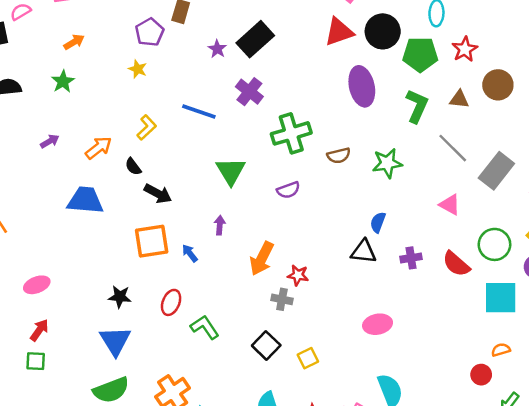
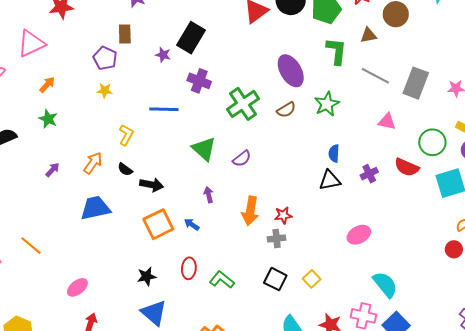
purple ellipse: (362, 86) -> (291, 71), moved
purple semicircle: (288, 190) -> (242, 159), moved

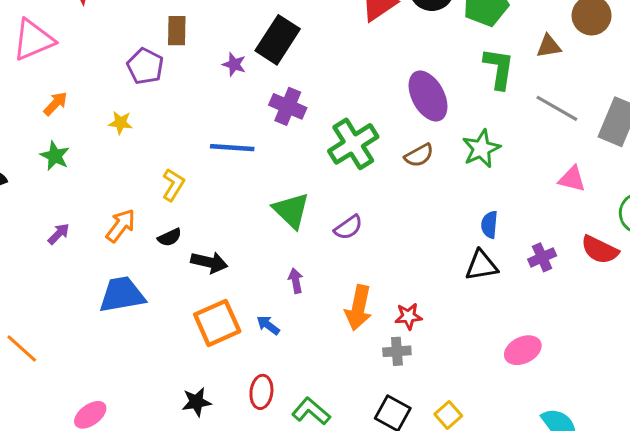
yellow star: (105, 90) -> (120, 123), moved
black semicircle: (125, 169) -> (170, 237), turned -63

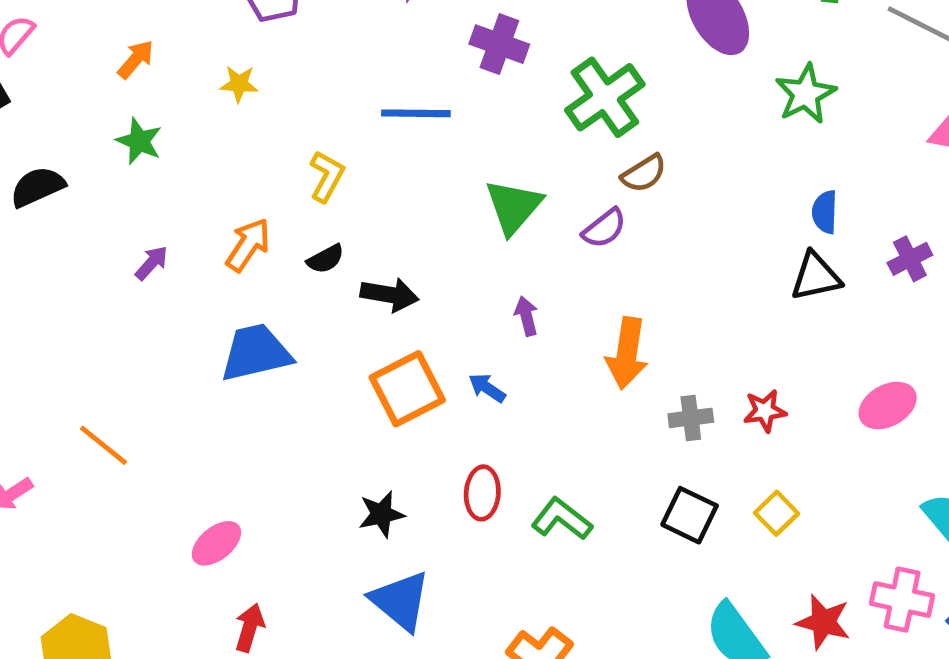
brown semicircle: (419, 155) -> (644, 173), moved
green triangle: (291, 210) -> (513, 207), turned 30
red star: (409, 316) -> (765, 411), moved

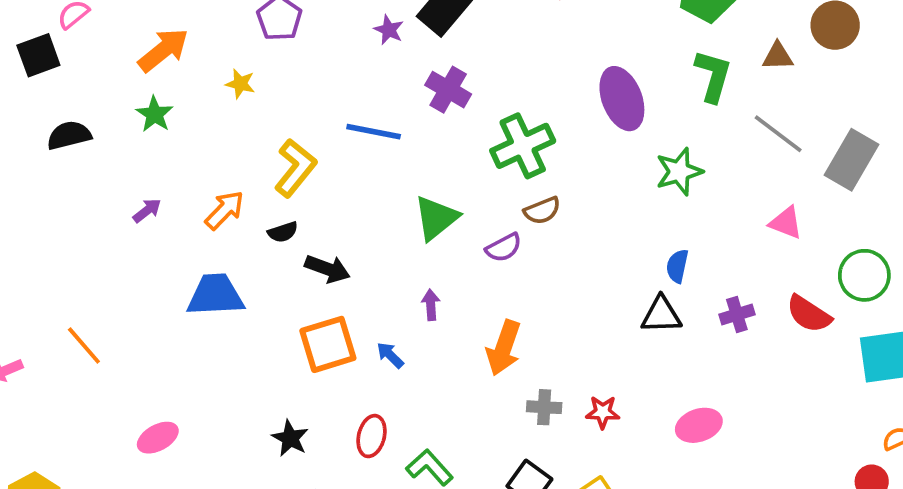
orange arrow: (136, 59) -> (163, 50), size x1.6
yellow L-shape: (327, 176) -> (295, 168), size x1.4
black star: (381, 514) -> (290, 438), turned 30

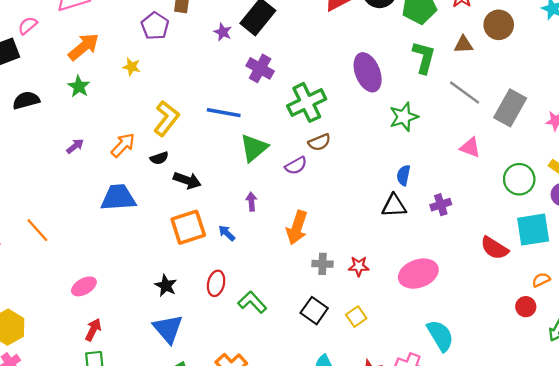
blue line: (374, 132) -> (224, 113), moved
red semicircle: (809, 314) -> (494, 248), moved
pink ellipse: (699, 425) -> (418, 274), size x1.4

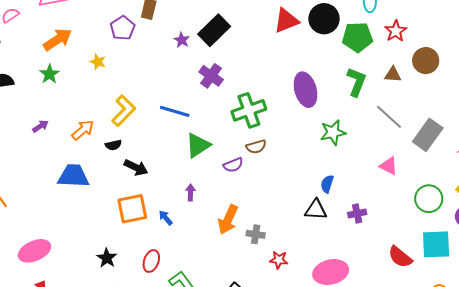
gray cross: (323, 264) -> (256, 234), moved
pink ellipse: (84, 286) -> (35, 251), size x1.4

